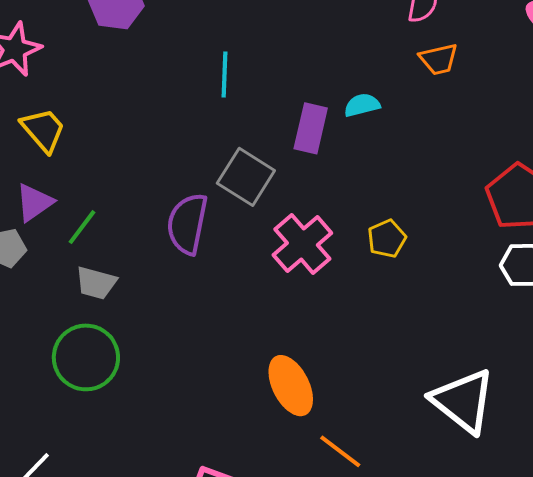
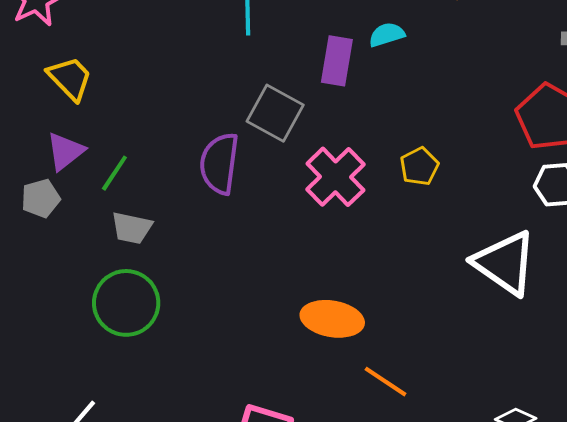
orange ellipse: (291, 386) -> (332, 319), turned -50
white triangle: (463, 401) -> (505, 263), moved

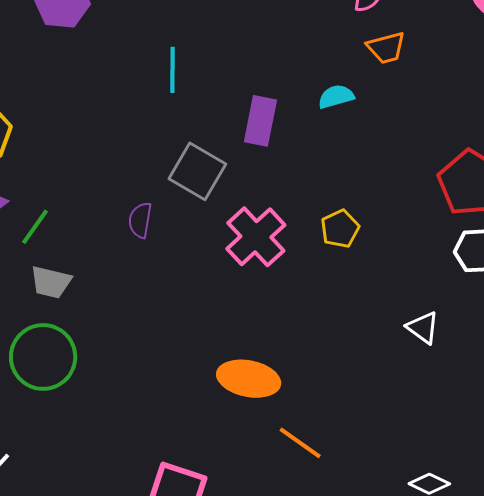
cyan semicircle: (387, 35) -> (336, 97), moved
purple semicircle: (219, 163) -> (140, 220), size x0.6
white triangle: (505, 263) -> (423, 328), size x0.5

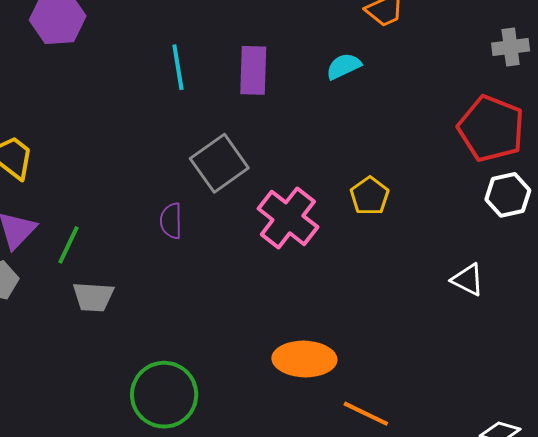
purple rectangle: (260, 121) -> (253, 70), moved
gray square: (197, 171) -> (219, 163), turned 34
green circle: (43, 357) -> (164, 395), moved

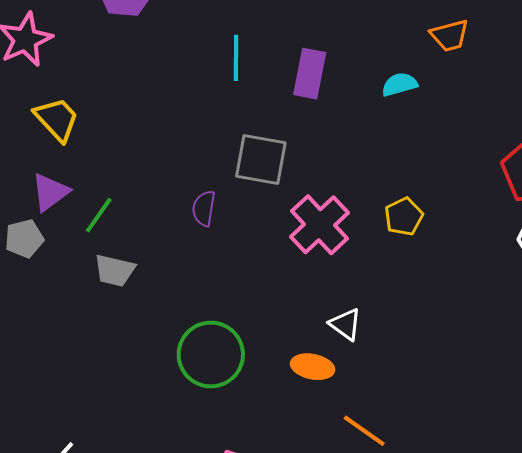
gray square: (219, 163) -> (261, 160), turned 36
white triangle: (468, 280) -> (345, 324), moved
orange ellipse: (304, 359) -> (313, 367), size x0.7
green circle: (164, 395) -> (211, 355), moved

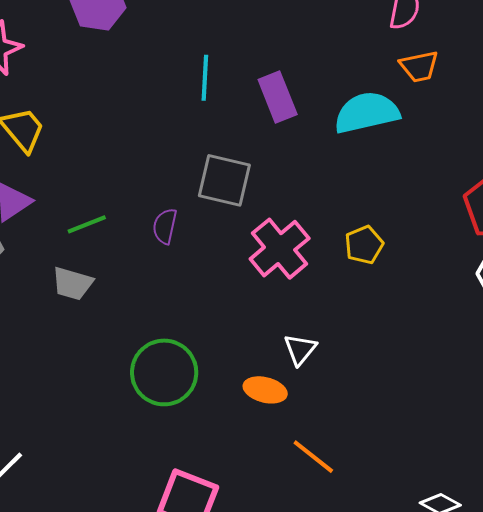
purple rectangle: (310, 74) -> (278, 97), turned -36
cyan semicircle: (399, 84) -> (367, 113), size x1.8
green line: (99, 215) -> (87, 224), moved, turned 30
white triangle: (345, 324) -> (300, 349), turned 30

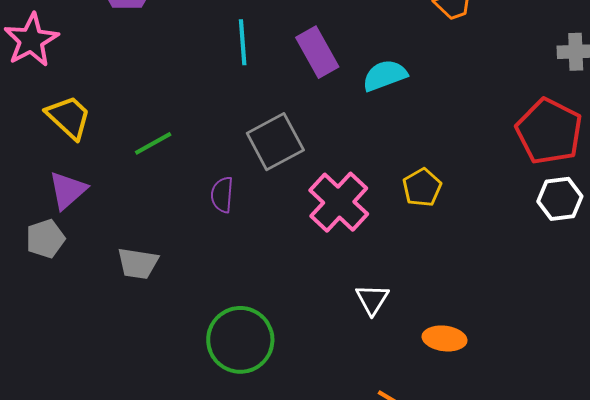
cyan semicircle: (367, 113) -> (385, 75), moved, size x0.7
gray square: (224, 180) -> (275, 142), turned -34
green line: (87, 224) -> (153, 143), moved
orange ellipse: (265, 390) -> (445, 338), moved

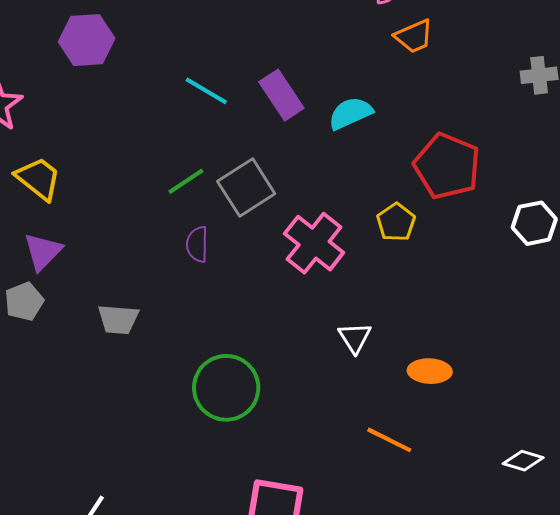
cyan line: (243, 42) -> (206, 91), turned -51
red pentagon: (549, 131) -> (447, 166), moved
green line: (153, 143) -> (186, 181), moved

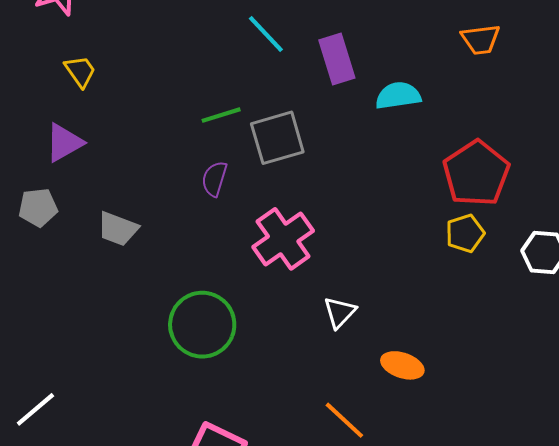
yellow trapezoid: (38, 179) -> (80, 71), size x0.7
yellow pentagon: (396, 222) -> (465, 233), moved
pink cross: (314, 243) -> (283, 239), moved
gray pentagon: (24, 301) -> (38, 207), moved

